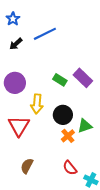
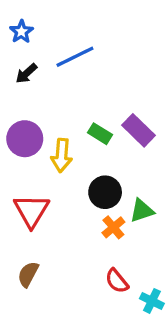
yellow arrow: (37, 104) -> (62, 155), moved
brown semicircle: (27, 166) -> (28, 274), moved

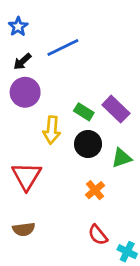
purple circle: (25, 139) -> (25, 92), moved
black circle: (105, 192) -> (88, 144), moved
green triangle: (142, 211) -> (122, 158), moved
brown semicircle: (28, 274) -> (24, 229), turned -125

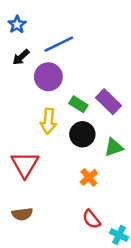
purple circle: (25, 92) -> (48, 77), moved

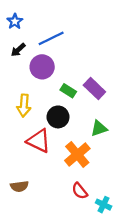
yellow arrow: (48, 121) -> (24, 106), moved
black circle: (82, 134) -> (58, 117), moved
red triangle: (25, 164) -> (39, 141), moved, turned -35
orange cross: (89, 177) -> (77, 154), size x1.6

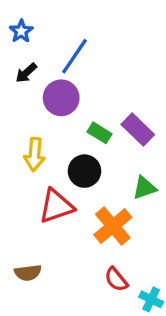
blue line: (51, 38) -> (74, 56), turned -30
red triangle: (39, 141) -> (56, 206), turned -45

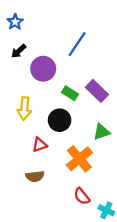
blue line: (74, 56) -> (77, 44), moved
red triangle: (56, 206) -> (40, 145), size x0.6
brown semicircle: (28, 273) -> (35, 176), moved

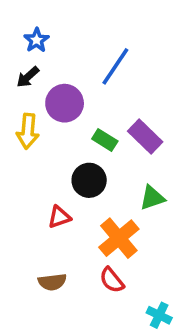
blue star: (15, 22) -> (36, 40), moved
yellow arrow: (24, 108) -> (28, 131), moved
brown semicircle: (35, 176) -> (52, 282), moved
red semicircle: (82, 196) -> (112, 280), moved

